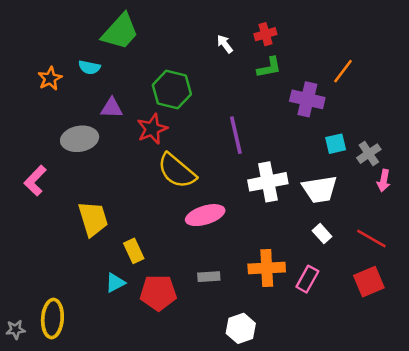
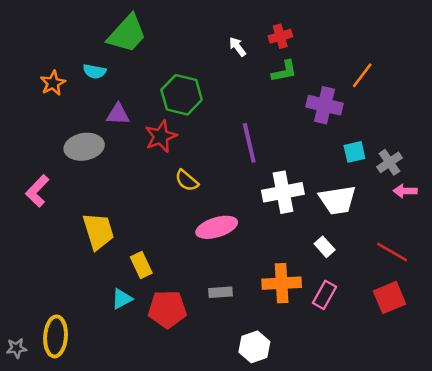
yellow semicircle: (177, 171) -> (187, 181), size x0.6
pink arrow: (384, 181) -> (405, 191), turned 80
white rectangle: (322, 234) -> (325, 247), moved

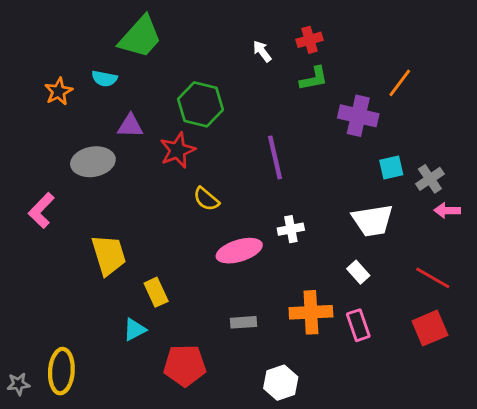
white cross: (283, 192) -> (291, 229), moved, size x0.6
pink rectangle: (325, 295) -> (358, 325), turned -48
red pentagon: (167, 309) -> (185, 365), moved

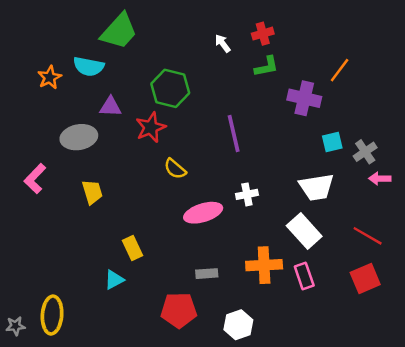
cyan semicircle: (104, 79) -> (89, 66), size x1.4
yellow trapezoid: (109, 255) -> (92, 192), moved, size x0.7
white rectangle: (358, 272) -> (304, 231), size x1.8
red pentagon: (185, 365) -> (179, 310), moved

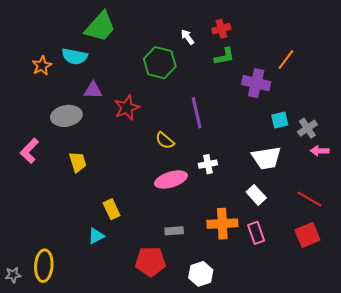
green hexagon: (170, 88) -> (160, 63), moved
yellow semicircle: (175, 169) -> (165, 141), moved
white rectangle: (304, 231) -> (256, 195), size x0.7

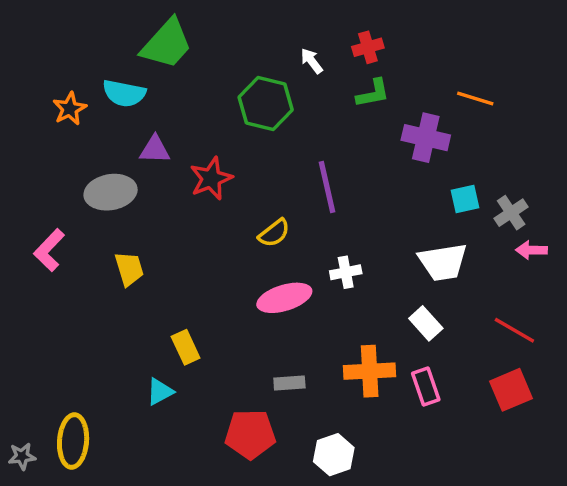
orange line: (286, 59) -> (475, 98), turned 70
yellow semicircle: (165, 141) -> (274, 233), turned -78

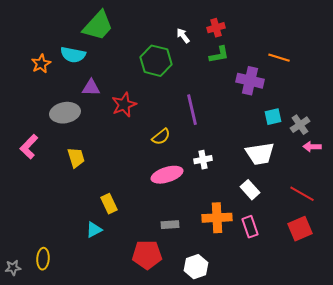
yellow ellipse: (73, 441) -> (43, 259), size x0.7

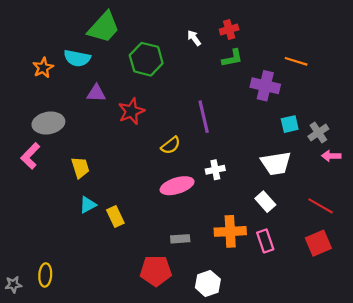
green hexagon: (156, 61) -> (146, 59), moved
gray ellipse: (65, 113) -> (48, 123), moved
cyan triangle: (94, 230) -> (88, 205), moved

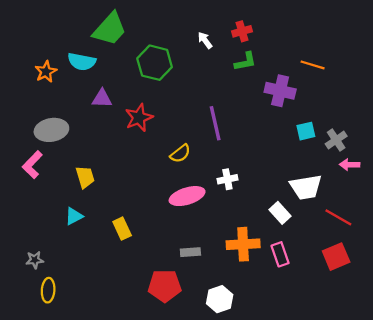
white trapezoid: (276, 163) -> (306, 187), moved
cyan triangle: (88, 205) -> (74, 216), moved
gray star: (13, 285) -> (35, 260), moved

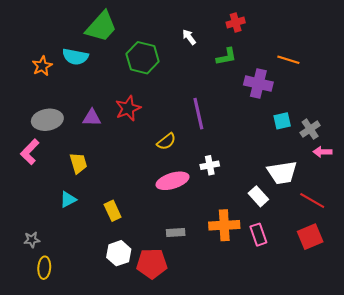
red cross: (242, 31) -> (236, 23), moved
purple triangle: (102, 99) -> (92, 118), moved
white hexagon: (220, 299) -> (119, 253), moved

